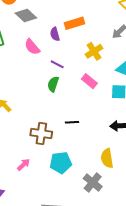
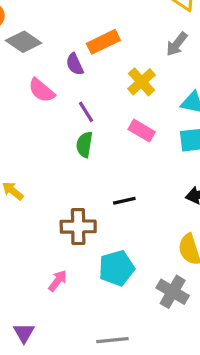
purple line: (57, 64) -> (86, 112), turned 40

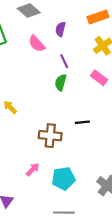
orange rectangle: (103, 42) -> (98, 17), moved
purple semicircle: (75, 64) -> (60, 29), turned 32
cyan pentagon: (117, 268) -> (63, 178), moved

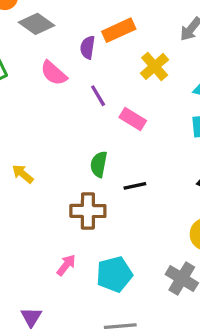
orange rectangle: (98, 17) -> (119, 30), moved
pink rectangle: (99, 78) -> (133, 119), moved
green semicircle: (61, 82) -> (99, 164), moved

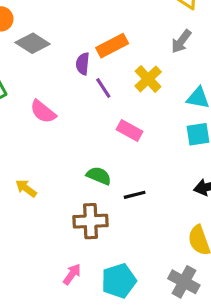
pink semicircle: (54, 73) -> (43, 112), moved
purple line: (98, 96) -> (103, 88), moved
green semicircle: (99, 164) -> (99, 176), turned 105

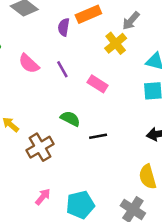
gray arrow: (181, 41) -> (131, 21), moved
purple line: (103, 88) -> (62, 69), moved
brown cross: (90, 221) -> (40, 147), moved, turned -32

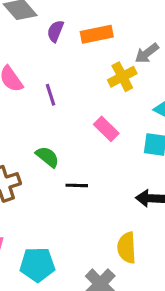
purple semicircle: (64, 27) -> (55, 31), moved
pink rectangle: (98, 84) -> (106, 129), moved

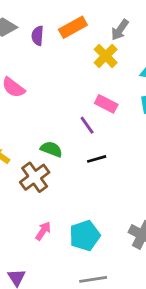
purple line: (50, 95) -> (87, 125), moved
green semicircle: (47, 157) -> (51, 149), moved

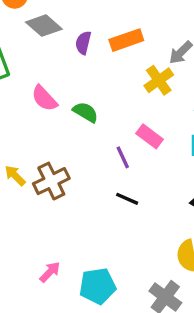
green semicircle: (51, 149) -> (85, 112), moved
black line: (97, 159) -> (127, 199), turned 30
brown cross: (35, 177) -> (51, 181), moved

